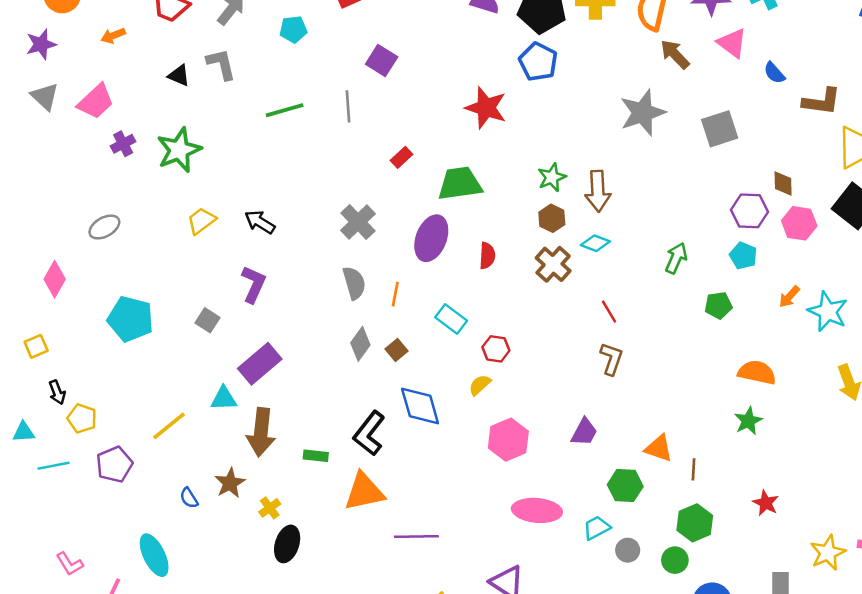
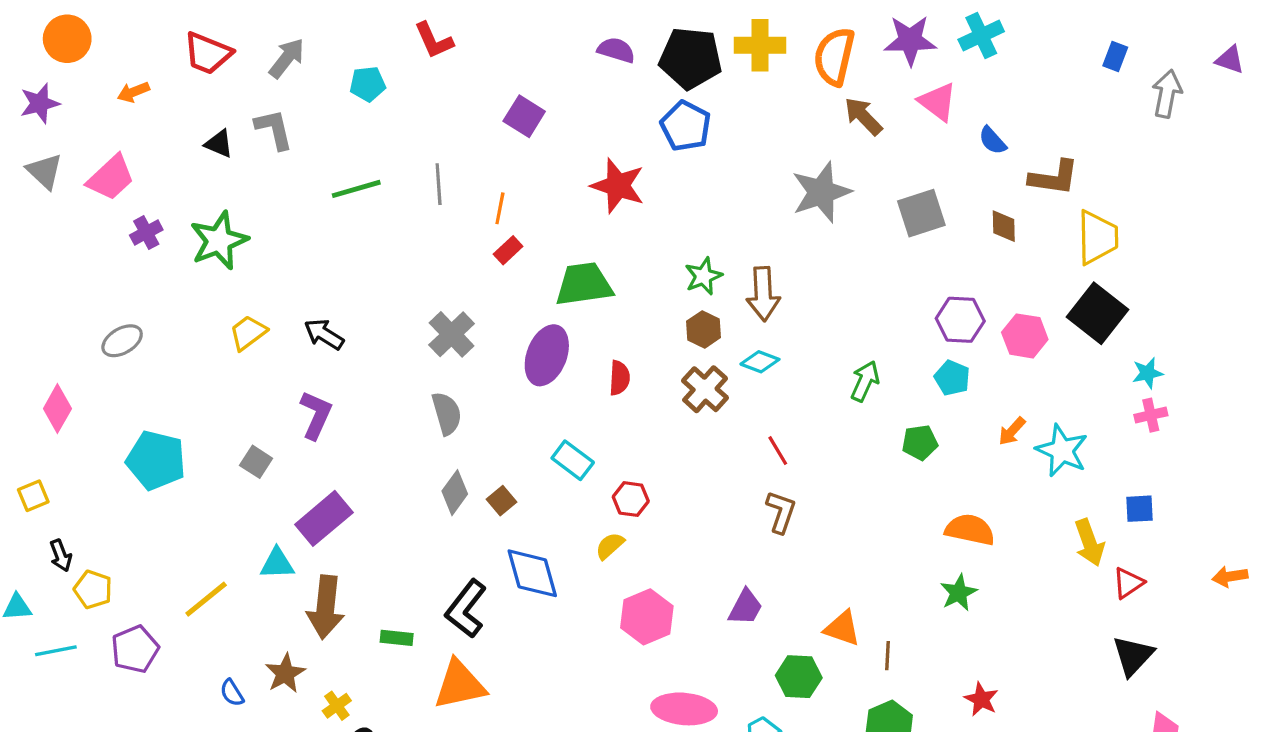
purple square: (382, 60) -> (524, 116), moved
brown diamond: (783, 184) -> (1004, 226), moved
orange line: (395, 294) -> (500, 208), moved

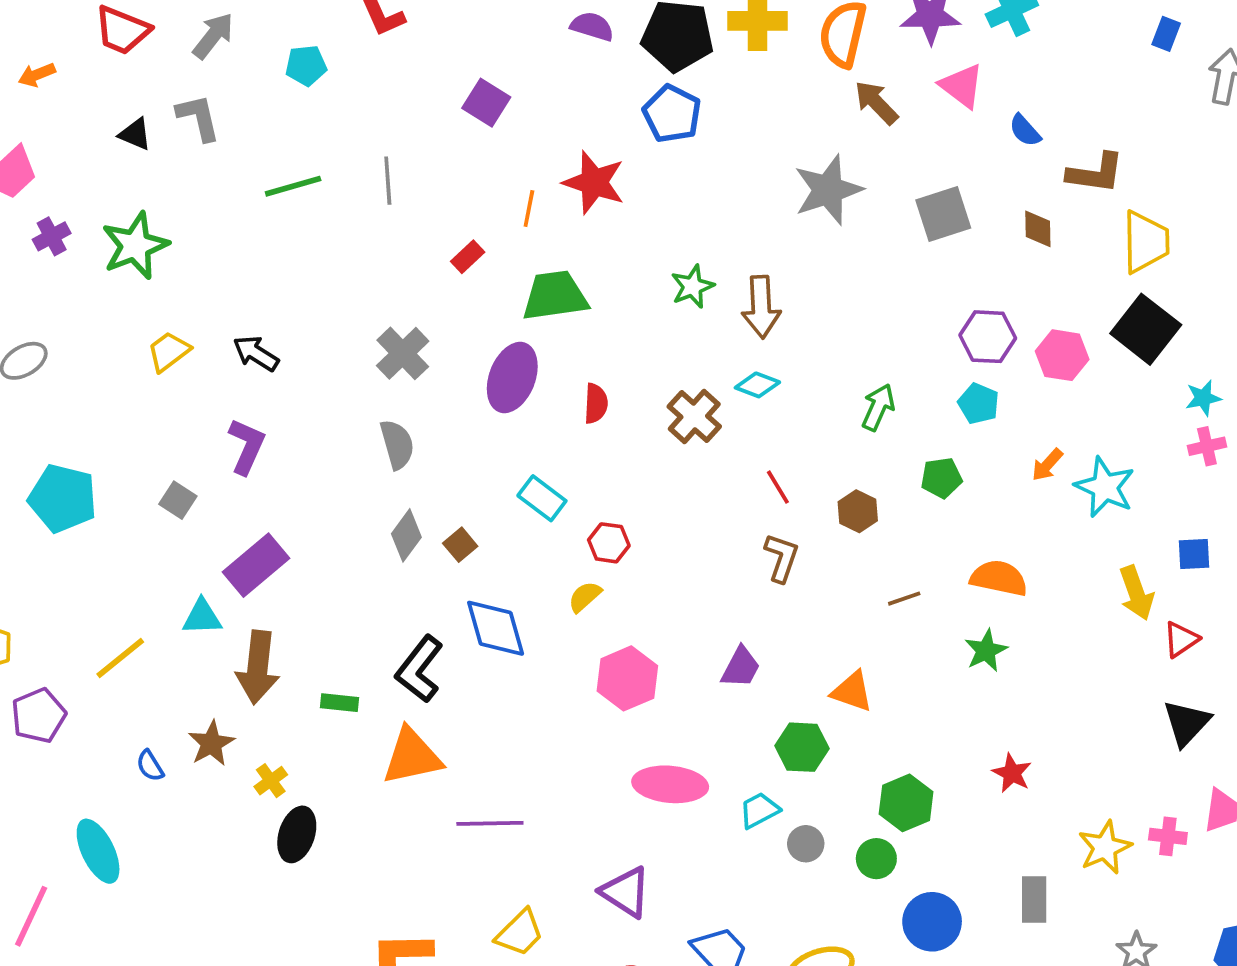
orange line: (500, 208) -> (529, 208), moved
brown hexagon: (703, 329) -> (858, 511), moved
brown line: (888, 656) -> (904, 599), moved, turned 68

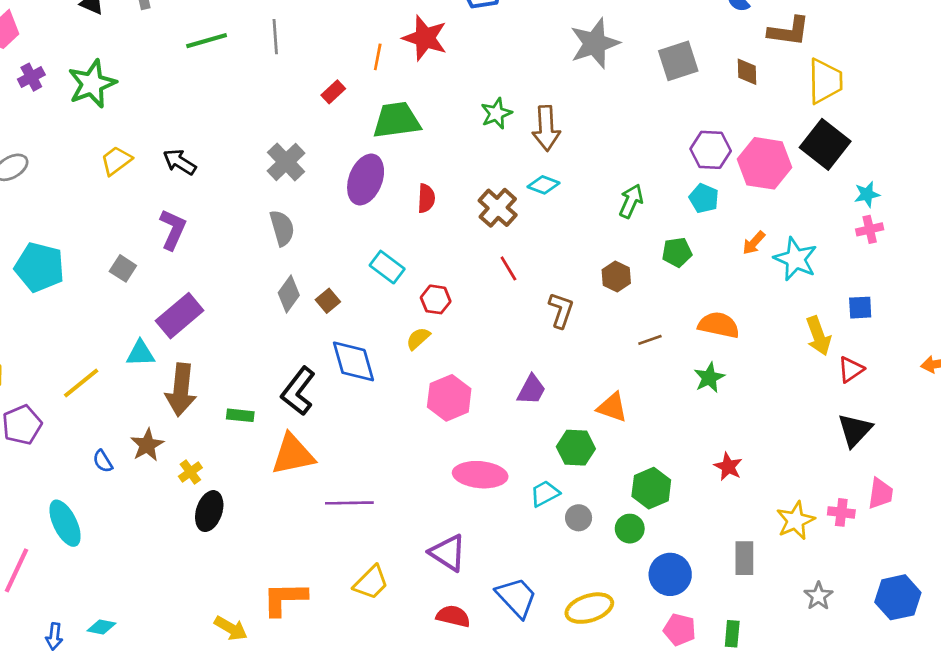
pink hexagon: (1062, 355) -> (765, 163), size x1.4
red line: (778, 487) -> (508, 268), moved

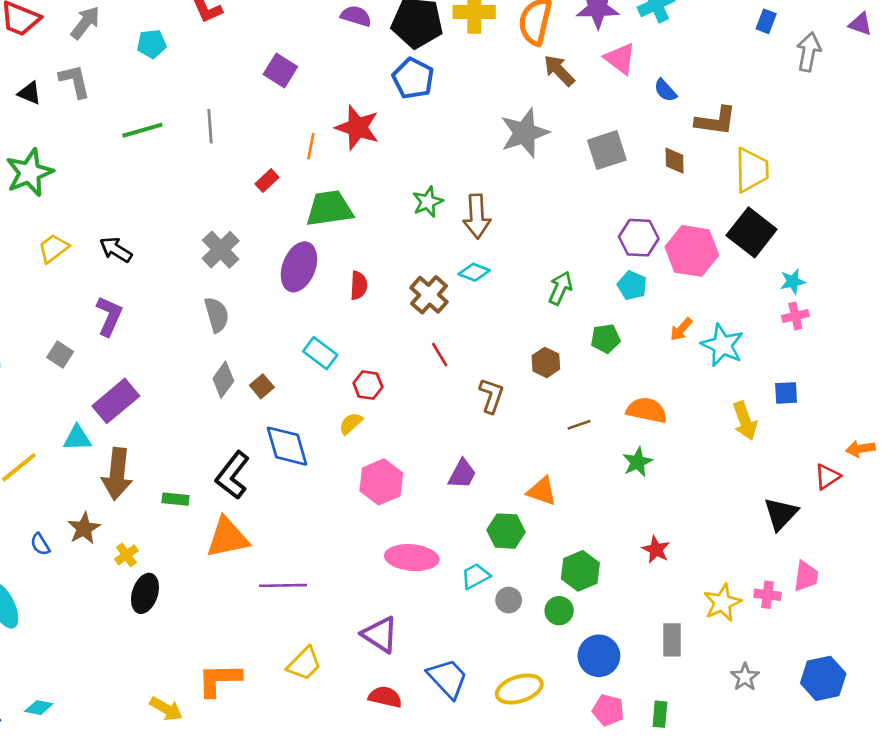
red triangle: (851, 370) -> (827, 477), moved

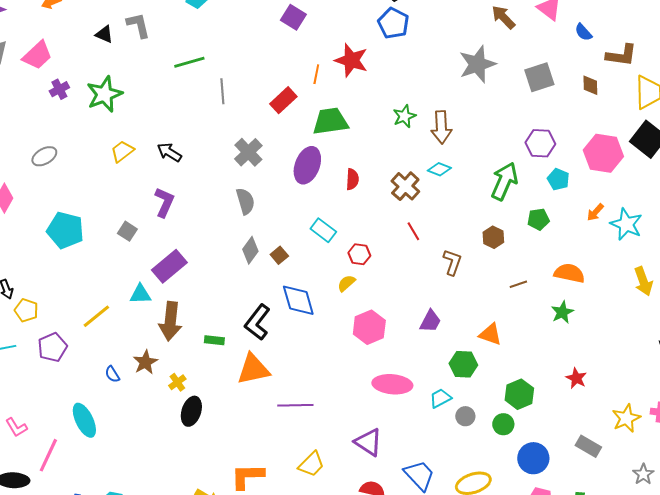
gray line: (210, 126) -> (222, 91), moved
red rectangle: (267, 181) -> (283, 100), size x1.5
purple hexagon: (639, 238) -> (540, 143), moved
green arrow: (560, 288) -> (504, 181), size x1.5
gray rectangle: (672, 640) -> (588, 446), turned -60

